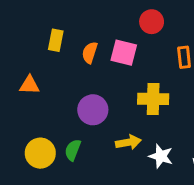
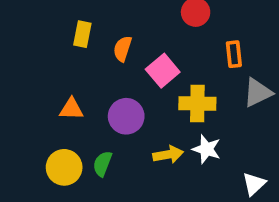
pink square: (124, 53) -> (163, 71), moved, turned 36
orange triangle: (29, 85) -> (71, 109), moved
white star: (161, 156) -> (207, 149), moved

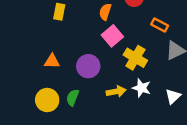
orange semicircle: (123, 49) -> (105, 12), moved
orange rectangle: (234, 54) -> (160, 25), turned -56
yellow cross: (197, 103) -> (135, 58), turned 30
white triangle: (254, 184) -> (173, 96), moved

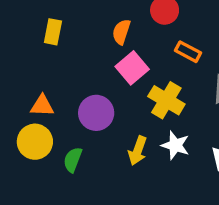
orange rectangle: (160, 25) -> (188, 52), moved
yellow arrow: (116, 92) -> (138, 151), turned 120
yellow circle: (47, 100) -> (35, 142), moved

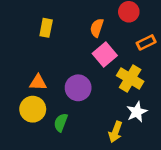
orange rectangle: (188, 52) -> (146, 42), turned -54
white star: (175, 145) -> (137, 112), turned 30
yellow arrow: (138, 151) -> (115, 132), moved

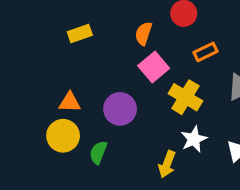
yellow rectangle: (46, 28) -> (80, 33), turned 60

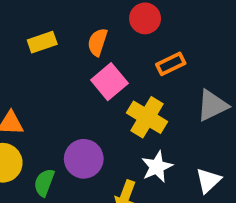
yellow rectangle: (80, 33) -> (42, 42), moved
purple circle: (120, 109) -> (84, 159), moved

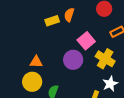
orange semicircle: (98, 42) -> (69, 15), moved
purple circle: (84, 159) -> (73, 60), moved

